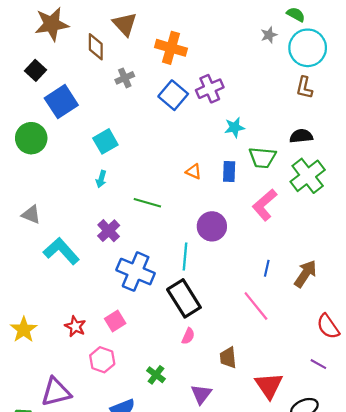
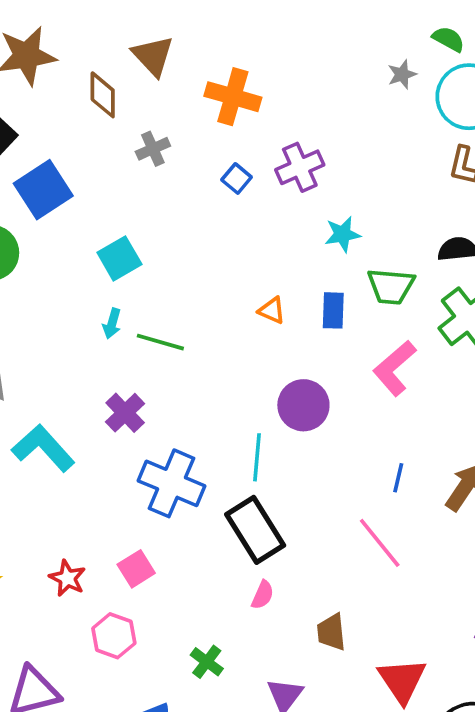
blue square: (173, 95) -> (237, 178), size x0.6
green line: (147, 203) -> (160, 342), moved

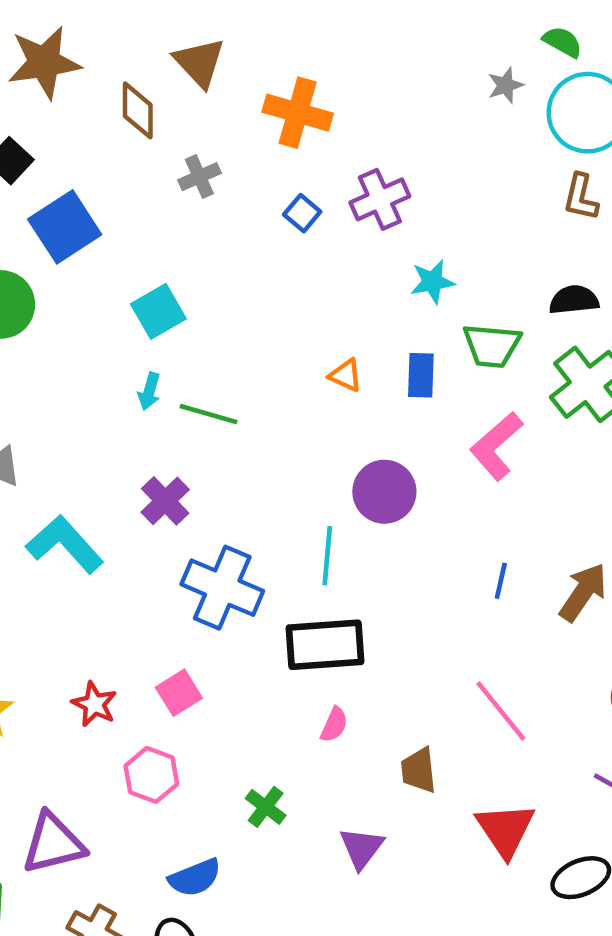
black rectangle: (255, 530) -> (325, 645), turned -62
pink line: (380, 543) -> (501, 711), moved

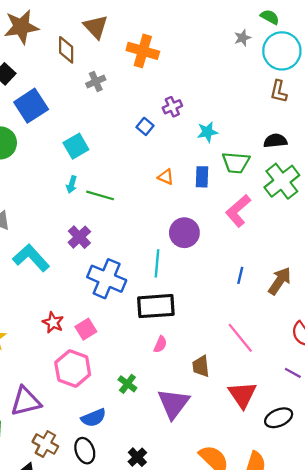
purple cross: (380, 199) -> (172, 107), moved, size x0.7
blue square: (302, 213) -> (145, 126), moved
red star: (94, 704) -> (53, 322), moved
pink hexagon: (151, 775) -> (73, 368), size x1.4
purple triangle: (362, 848) -> (173, 404), size x1.5

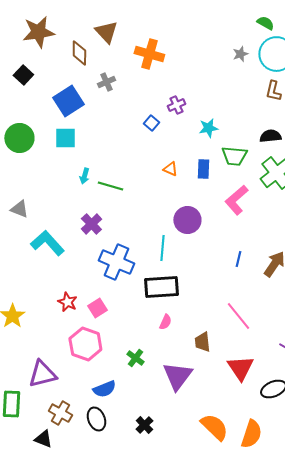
gray star: (242, 38) -> (240, 54), moved
blue square: (31, 106) -> (68, 101), moved
cyan square: (76, 146) -> (65, 138), moved, turned 30

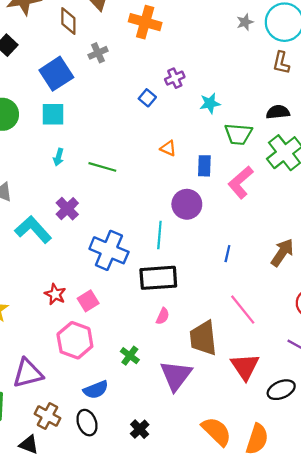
blue rectangle: (203, 169) -> (204, 166), moved
cyan arrow: (84, 176) -> (58, 157), moved
purple cross: (91, 224) -> (67, 209), moved
blue line: (238, 259) -> (227, 254), moved
brown trapezoid: (202, 342) -> (203, 338), size x1.6

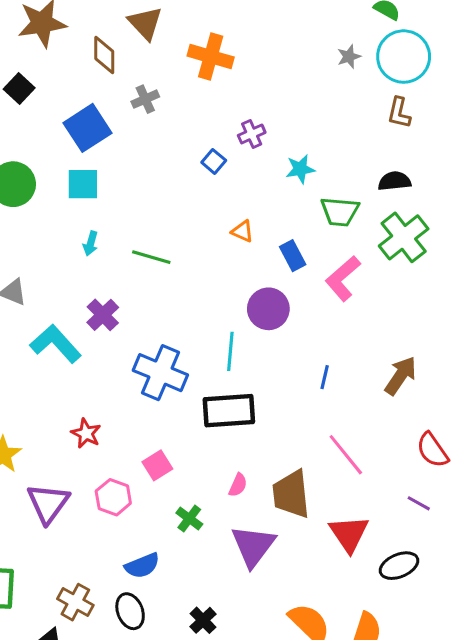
blue rectangle: (204, 166) -> (293, 256), turned -30
pink square: (88, 301) -> (157, 465), moved
pink semicircle: (163, 316) -> (238, 485), moved
pink hexagon: (75, 340) -> (113, 497), size x0.7
purple triangle: (28, 373) -> (48, 503), moved, turned -40

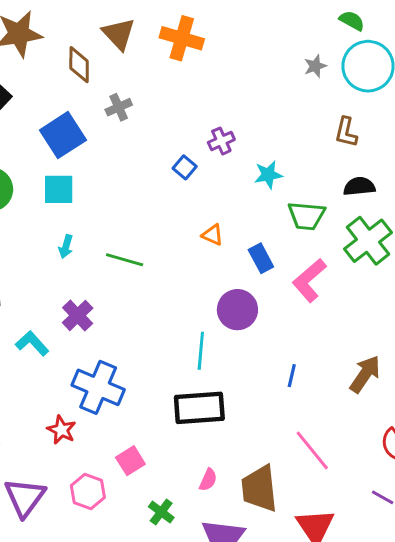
orange cross: (211, 57) -> (182, 38), moved
brown L-shape: (399, 113) -> (346, 132), moved
cyan L-shape: (56, 344) -> (32, 343), size x0.7
blue cross: (160, 373) -> (98, 387), moved

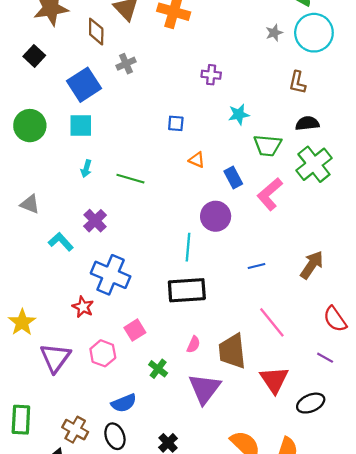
purple cross: (221, 141) -> (211, 75), moved, turned 30
blue square: (185, 167) -> (176, 123), moved, turned -35
blue line: (292, 376) -> (256, 266), turned 63

